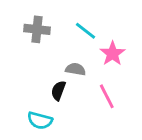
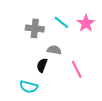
gray cross: (37, 29) -> (35, 28), moved
pink star: (112, 54) -> (86, 23), moved

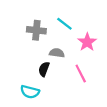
pink star: (86, 23) -> (87, 42), moved

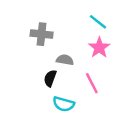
cyan line: (64, 24) -> (98, 22), moved
cyan semicircle: (30, 92) -> (64, 104), moved

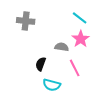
gray cross: (42, 34) -> (26, 21), moved
gray semicircle: (65, 60) -> (62, 47), moved

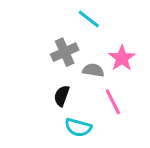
cyan line: (80, 18) -> (89, 19), moved
gray cross: (26, 21) -> (65, 52), moved, turned -30

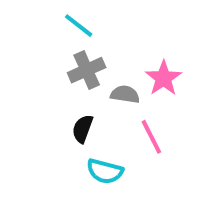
cyan line: (89, 19) -> (79, 26), moved

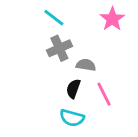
pink star: (163, 78) -> (112, 19), moved
black semicircle: (83, 129) -> (73, 89), moved

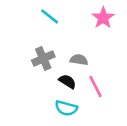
gray cross: (59, 48) -> (43, 58), moved
black semicircle: (73, 89) -> (67, 81), turned 102

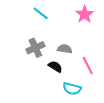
pink line: (95, 87) -> (88, 66), moved
cyan semicircle: (66, 108) -> (72, 89), moved

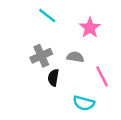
pink star: (85, 14) -> (90, 28), moved
black semicircle: (55, 67) -> (53, 78), moved, turned -112

